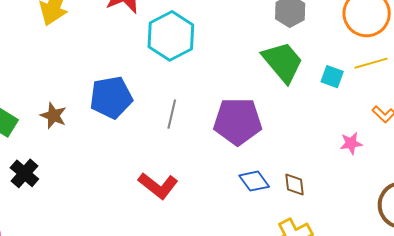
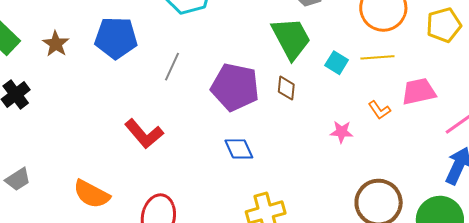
brown diamond: (295, 184) -> (286, 88), moved

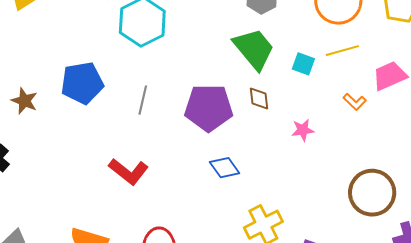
pink star: (342, 132) -> (303, 130), moved

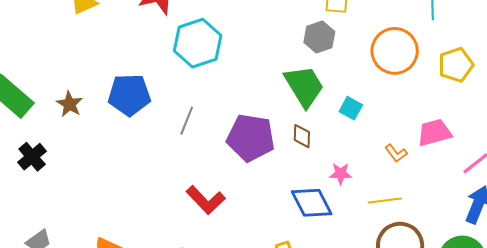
yellow line: (342, 51) -> (385, 201), moved
blue diamond: (225, 168) -> (312, 203), moved, size x1.4
red L-shape: (129, 172) -> (206, 200), moved

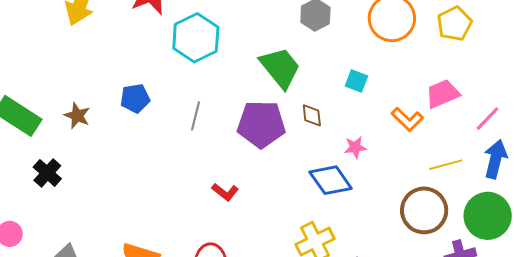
green trapezoid: (304, 86) -> (280, 68), moved
blue pentagon: (129, 95) -> (135, 98), size x0.7
orange L-shape: (396, 153) -> (407, 119), size x1.4
red L-shape: (206, 200) -> (225, 192), size x0.7
yellow line: (385, 201) -> (446, 165), moved

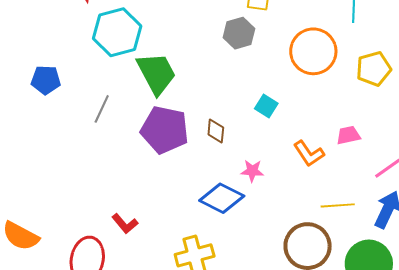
green trapezoid: (280, 68) -> (156, 73), moved
pink trapezoid: (443, 94) -> (348, 135), size x0.7
blue diamond: (331, 180) -> (222, 198), turned -39
red L-shape: (225, 192) -> (125, 224), moved

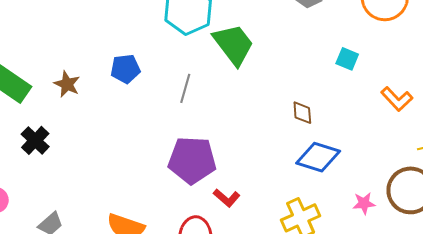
purple pentagon: (165, 130) -> (192, 160), moved
brown diamond: (216, 131) -> (302, 113), moved
pink star: (252, 171) -> (364, 203), moved

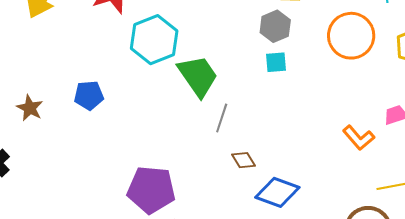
cyan square: (347, 59) -> (276, 62), moved, turned -30
gray line: (185, 88) -> (222, 118), moved
brown diamond: (302, 113) -> (243, 160), moved, turned -30

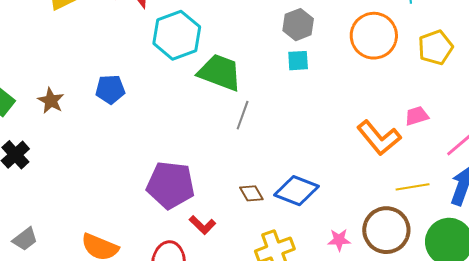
green trapezoid: (198, 76) -> (220, 72), turned -36
orange L-shape: (359, 138) -> (379, 138), size x1.4
brown diamond: (243, 160) -> (251, 193), moved

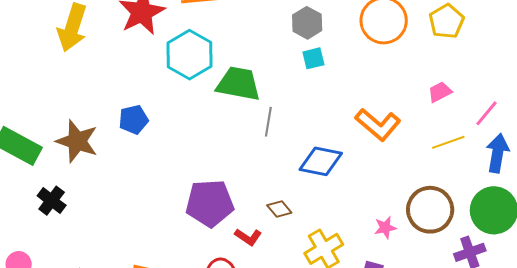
brown star: (51, 101) -> (77, 141), size x1.6
orange L-shape: (379, 138) -> (378, 125), moved
yellow line: (413, 187) -> (448, 142), moved
blue diamond: (296, 191) -> (321, 161), moved
brown diamond: (251, 193) -> (279, 209), moved

